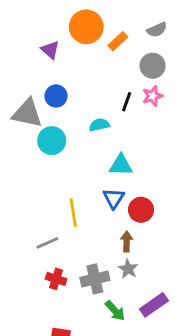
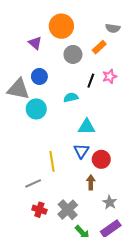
gray semicircle: (157, 30) -> (113, 28), turned 32
orange rectangle: (118, 41) -> (99, 47), moved
gray circle: (153, 66) -> (73, 54), moved
gray star: (128, 269) -> (110, 202), moved
gray cross: (95, 279) -> (68, 210), turned -30

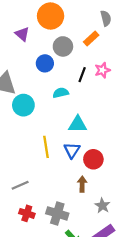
gray semicircle: (113, 28) -> (106, 18), turned -112
blue circle: (39, 76) -> (45, 63), moved
yellow line: (52, 161) -> (46, 147), moved
gray cross: (68, 210) -> (57, 213), turned -30

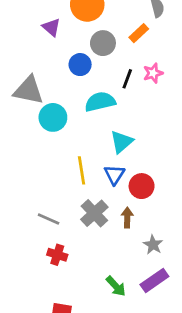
cyan semicircle: (61, 93) -> (100, 102), size x1.5
cyan triangle: (78, 124) -> (122, 142), turned -42
gray line: (20, 185) -> (49, 219), turned 48
gray cross: (57, 213) -> (94, 213), moved, turned 30

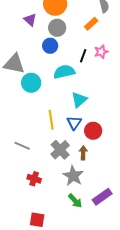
gray circle: (103, 43) -> (57, 28), moved
gray line: (49, 219) -> (22, 146), moved
gray star: (153, 245) -> (73, 176), moved, size x1.5

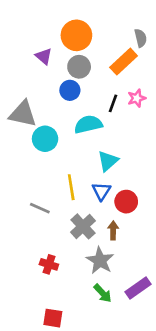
orange rectangle: (91, 24) -> (124, 62), size x1.5
gray line: (22, 146) -> (40, 208), moved

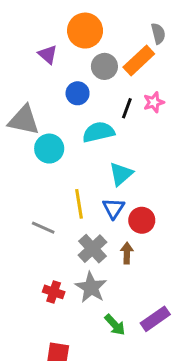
gray circle: (79, 67) -> (104, 66), moved
gray star: (100, 260) -> (91, 287), moved

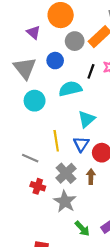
gray triangle: (24, 120) -> (25, 68), moved, turned 40
red cross: (54, 292) -> (38, 186), moved

